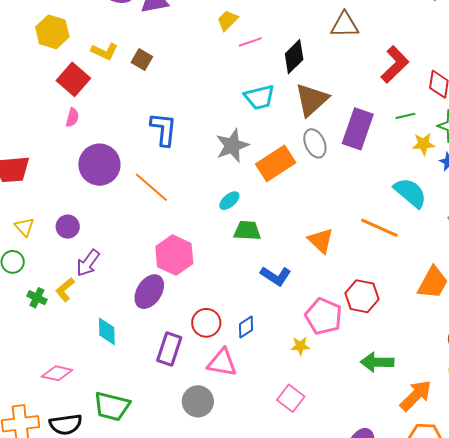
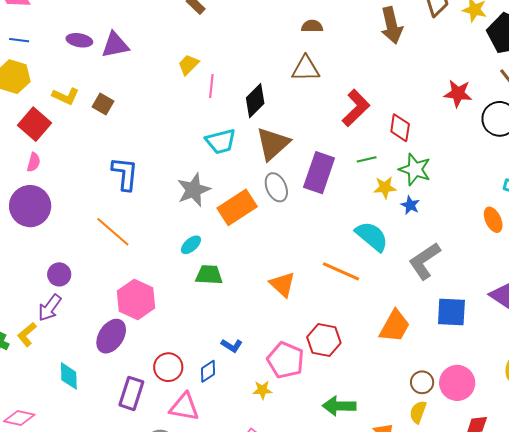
pink line: (250, 42) -> (211, 86), turned -65
purple circle: (99, 165) -> (30, 206), moved
purple circle: (68, 227) -> (59, 274), moved
blue L-shape: (276, 276) -> (232, 346), moved, size x0.7

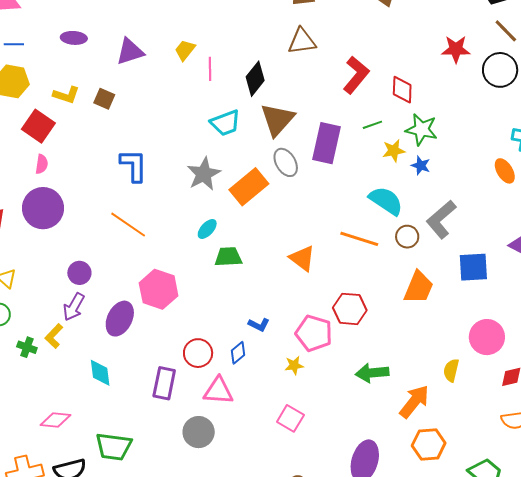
purple triangle: (115, 45) -> (130, 52), moved
purple ellipse: (111, 336) -> (120, 319), moved
brown circle: (422, 382) -> (407, 237), moved

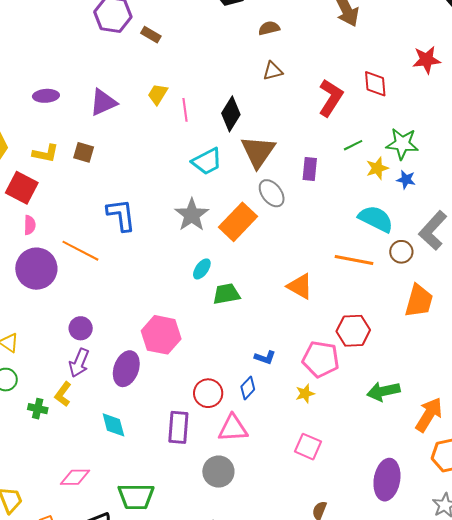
brown triangle: (302, 41) -> (273, 71), size x0.7
red diamond: (402, 90) -> (375, 84), moved
purple rectangle: (327, 143) -> (310, 169), size x0.6
orange line: (128, 225) -> (80, 251), moved

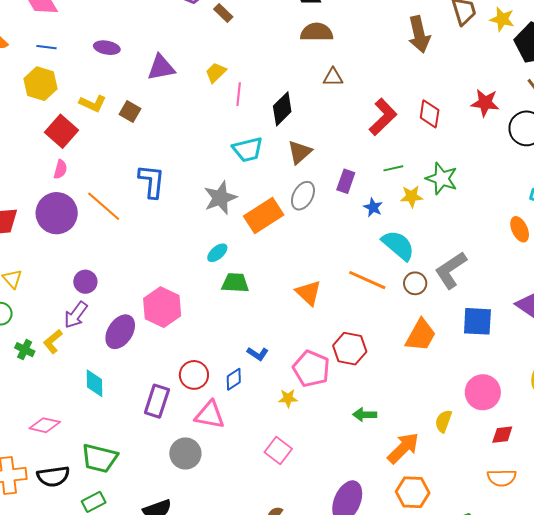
brown semicircle: (269, 28) -> (317, 32), moved, size x1.5
brown triangle: (258, 152) -> (300, 152), size x0.7
blue star: (406, 180) -> (373, 207), moved
gray ellipse: (272, 193) -> (303, 196), turned 52
green arrow: (383, 391) -> (365, 415), size x0.7

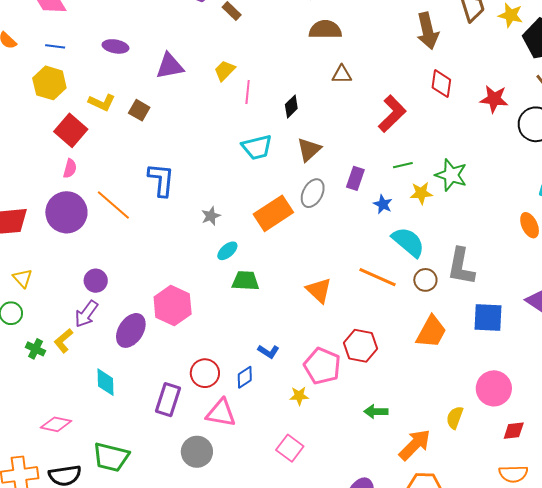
black diamond: (282, 109) -> (291, 107), size x0.7
red diamond: (430, 114) -> (441, 84), moved
gray star: (220, 198) -> (211, 216), moved, size x0.6
gray L-shape: (451, 270) -> (461, 266), turned -45

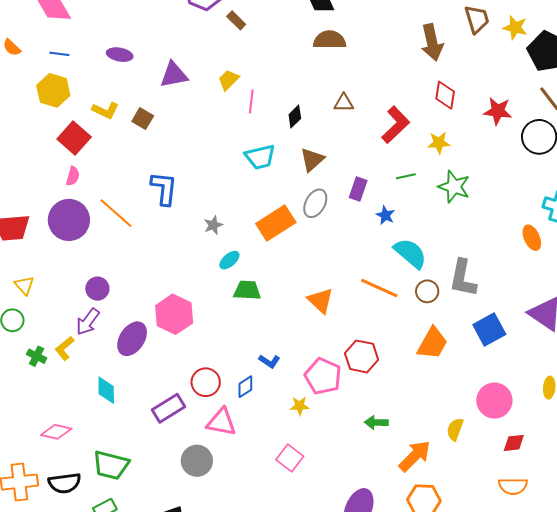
brown triangle: (342, 74) -> (344, 103), moved
yellow star: (421, 193) -> (439, 143), moved
blue square: (488, 317) -> (489, 330), turned -32
purple rectangle: (168, 400) -> (169, 408), turned 40

